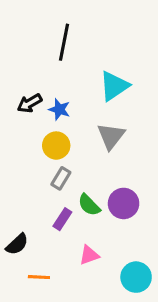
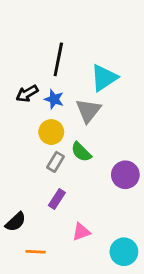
black line: (64, 42) -> (58, 59), moved
gray triangle: (111, 136) -> (88, 111), moved
purple circle: (124, 203) -> (125, 175), moved
green semicircle: (89, 205) -> (81, 152), moved

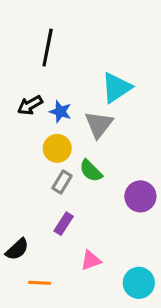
black line: (58, 59) -> (48, 48), moved

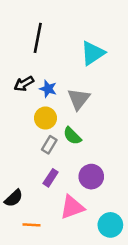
cyan triangle: (116, 88) -> (93, 53), moved
purple circle: (140, 196) -> (91, 177), moved
pink triangle: (91, 260) -> (72, 207), size x1.5

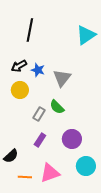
cyan triangle: (93, 53) -> (86, 35), moved
yellow circle: (45, 118) -> (20, 90), moved
pink triangle: (72, 207) -> (50, 173), moved
cyan circle: (110, 225) -> (86, 166), moved

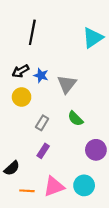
green semicircle: (57, 107) -> (75, 119), moved
purple circle: (72, 139) -> (96, 150), moved
cyan circle: (86, 166) -> (84, 185), moved

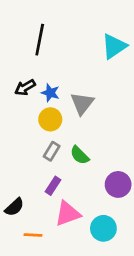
yellow circle: (22, 97) -> (50, 119), moved
green semicircle: (75, 119) -> (80, 155), moved
pink triangle: (54, 186) -> (68, 214), moved

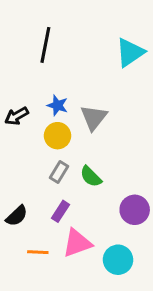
black arrow: (25, 87) -> (17, 116), moved
black semicircle: (14, 207) -> (17, 216), moved
orange line: (33, 235) -> (38, 252), moved

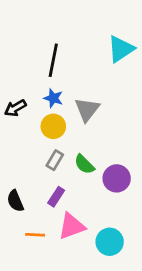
black line: (45, 45) -> (53, 60), moved
purple circle: (135, 210) -> (117, 178), moved
black semicircle: (17, 216) -> (15, 201), turned 110

